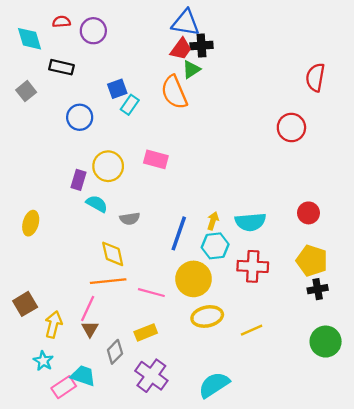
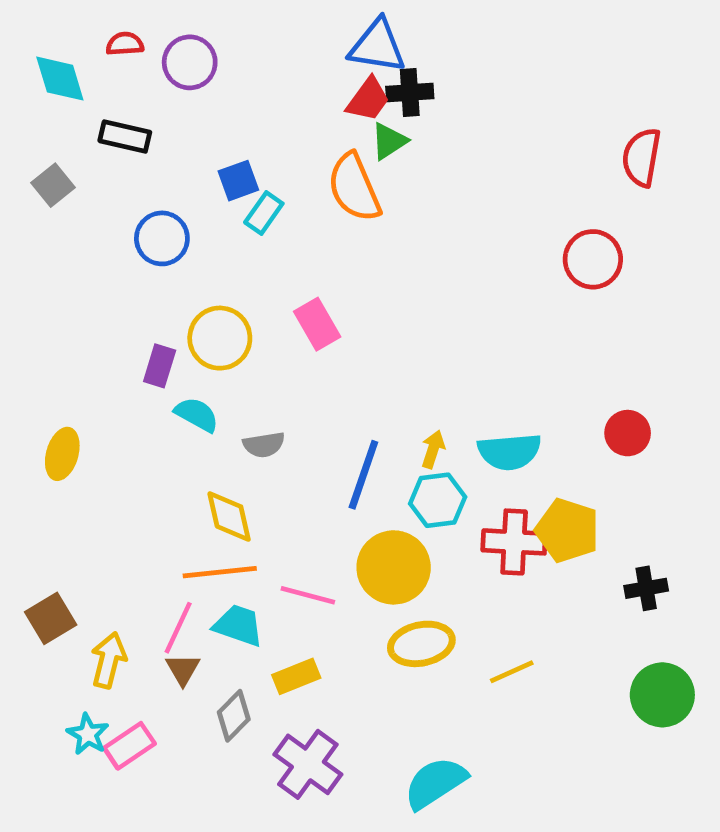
pink rectangle: (156, 159) -> (317, 324), turned 45
yellow pentagon: (312, 261) -> (567, 530), moved
cyan trapezoid: (83, 376) -> (238, 625), moved
pink rectangle: (64, 387) -> (129, 746), moved

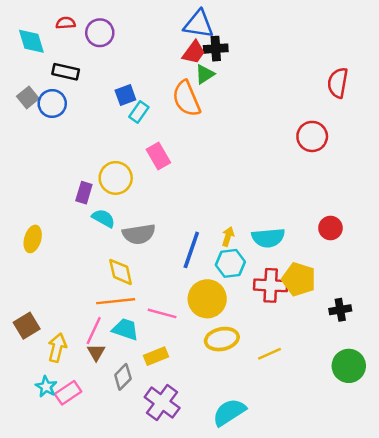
blue circle: (162, 238) -> (52, 104), moved
pink rectangle: (317, 324) -> (158, 156), moved
gray semicircle: (264, 445) -> (139, 234), size x1.5

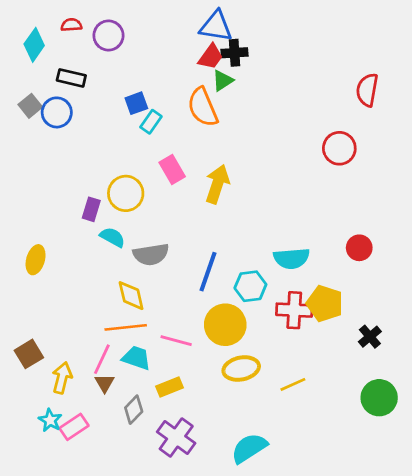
cyan diamond: (31, 41) -> (34, 45), turned 52
yellow arrow: (228, 237) -> (217, 184), moved, size x1.8
black cross: (340, 310) -> (370, 337), turned -30

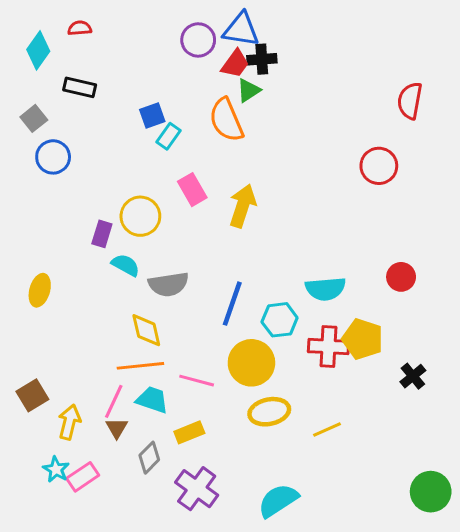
purple circle: (108, 36) -> (198, 40), moved
blue circle: (57, 112) -> (53, 157), moved
green circle: (379, 398) -> (431, 492), moved

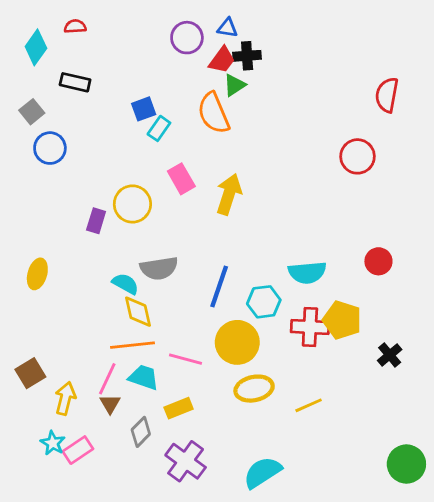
blue triangle: (241, 30) -> (227, 28), size x0.6
cyan semicircle: (126, 265) -> (125, 284), moved

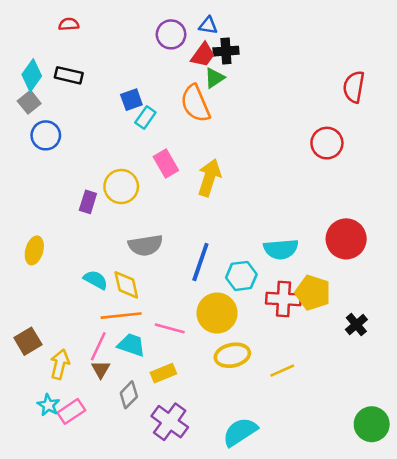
cyan diamond: (36, 47) -> (32, 75), moved
red circle: (378, 261) -> (346, 239), size x1.6
cyan semicircle: (125, 284) -> (96, 280), moved

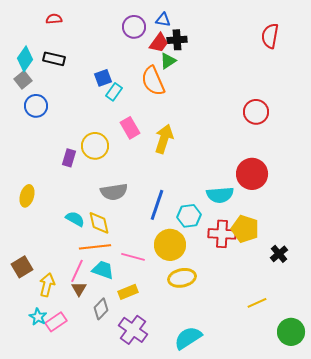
red semicircle: (354, 87) -> (270, 36), moved
red circle: (346, 239) -> (252, 174), moved
yellow line: (282, 371) -> (257, 303), moved

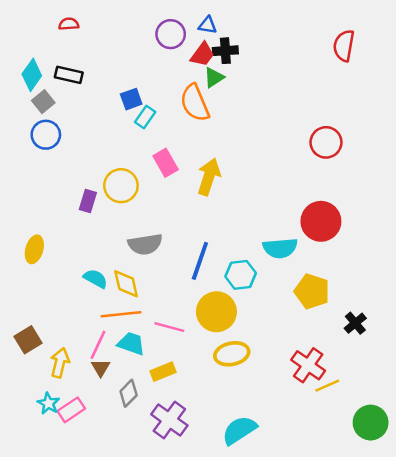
gray square: (23, 80) -> (43, 102), moved
red cross: (222, 234) -> (308, 365), moved, turned 32

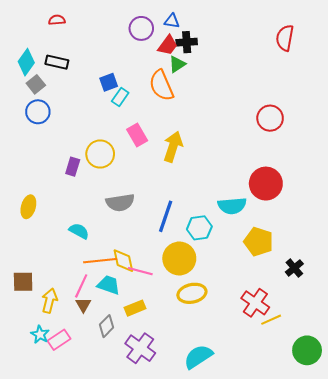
yellow diamond: (126, 284) -> (123, 261), moved
brown square: (28, 340) -> (23, 282), turned 30

